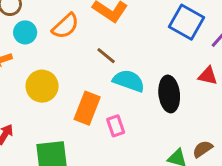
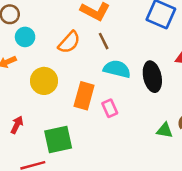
orange semicircle: (65, 26) -> (69, 42), moved
brown line: (106, 56) -> (104, 41), moved, turned 30

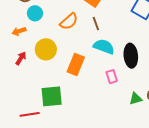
pink rectangle: (110, 108) -> (112, 77), moved
red arrow: (17, 125) -> (21, 58), moved
green triangle: (165, 130) -> (136, 99), turned -32

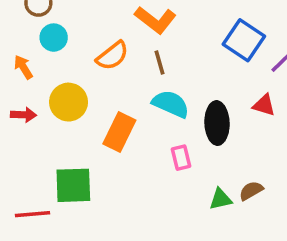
orange arrow: (19, 31) -> (23, 67), turned 72
red arrow: (21, 58) -> (24, 115), turned 56

